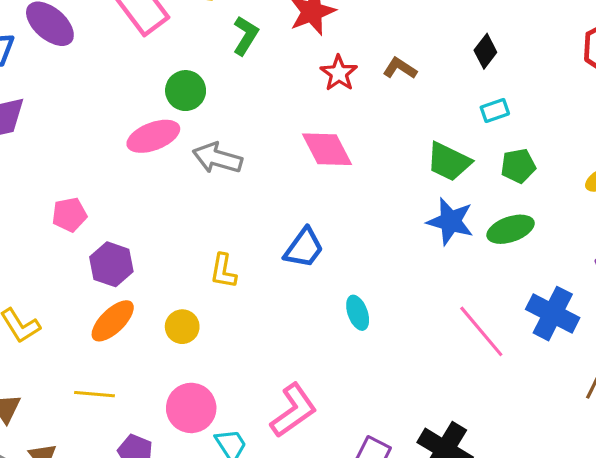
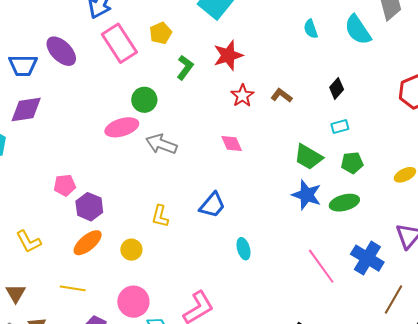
pink diamond: (327, 149) -> (232, 143), size x0.7
pink pentagon: (69, 215) -> (65, 185), moved

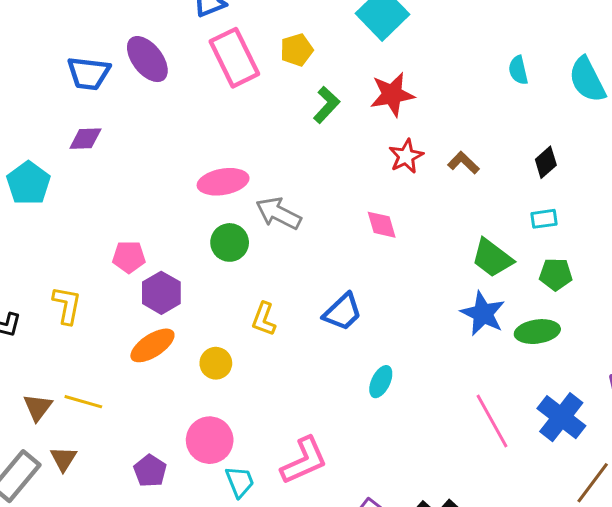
green circle: (144, 100) -> (230, 242), moved
purple diamond: (26, 109) -> (85, 139), size x0.7
yellow L-shape: (29, 242) -> (67, 305), moved, turned -148
cyan ellipse: (244, 249) -> (381, 382), turned 35
yellow line: (73, 288) -> (83, 402), moved

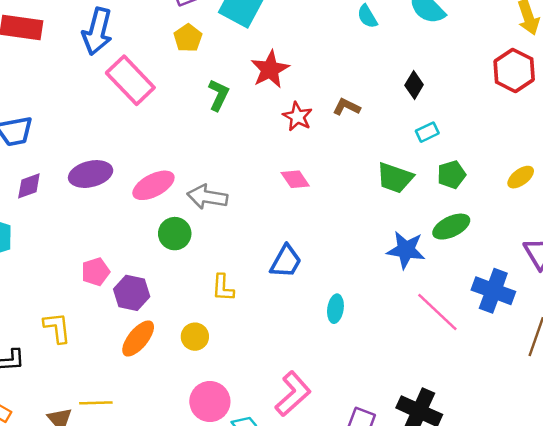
yellow pentagon: (297, 50) -> (188, 38), moved
purple ellipse: (147, 59) -> (91, 174), moved, turned -48
blue star: (483, 314) -> (406, 250), moved

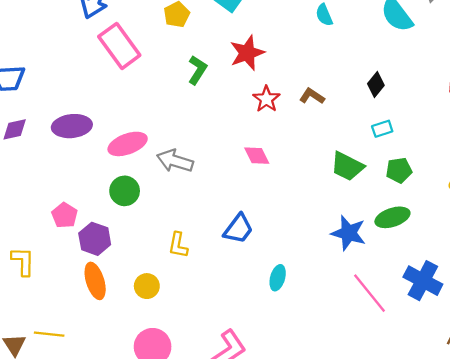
cyan semicircle: (367, 16) -> (324, 15), moved
green circle: (175, 234) -> (125, 191), moved
pink pentagon: (96, 272) -> (65, 215), turned -30
orange ellipse: (138, 338) -> (95, 281), turned -64

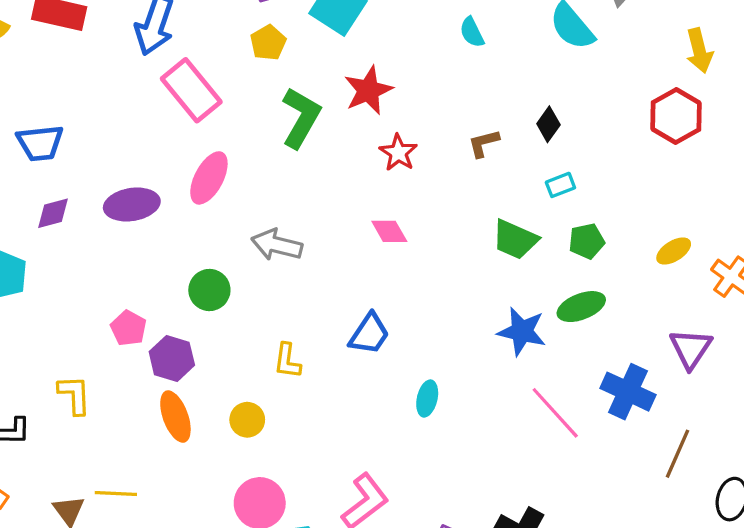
green L-shape: (197, 70) -> (301, 118), size x1.5
brown L-shape: (312, 96) -> (484, 143), moved, turned -45
pink ellipse: (128, 144) -> (209, 178), moved, turned -39

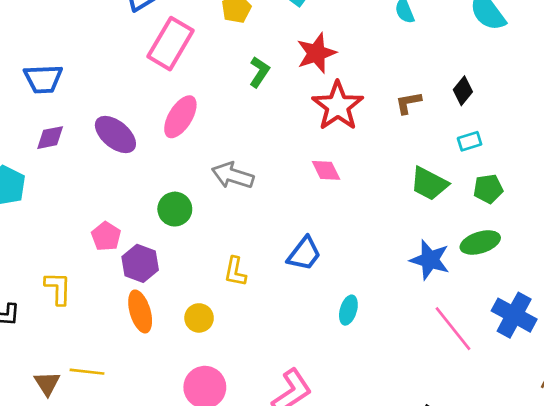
pink rectangle: (191, 90) -> (170, 44), turned 66
green L-shape: (301, 118) -> (259, 72), size x0.6
red star: (398, 153) -> (338, 106), size x1.6
purple ellipse: (132, 204) -> (115, 134), turned 45

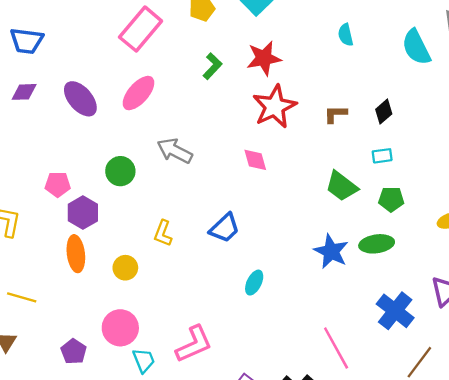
pink pentagon: (106, 236) -> (58, 184), turned 30
pink line: (453, 329) -> (336, 348), moved

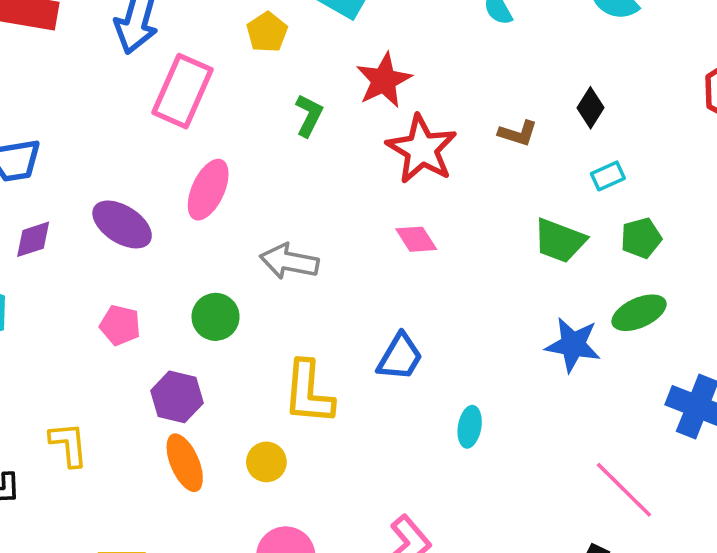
brown L-shape: (335, 114) -> (518, 133), turned -145
pink pentagon: (58, 184) -> (120, 325), moved, turned 30
yellow L-shape: (163, 233) -> (308, 393), size x1.6

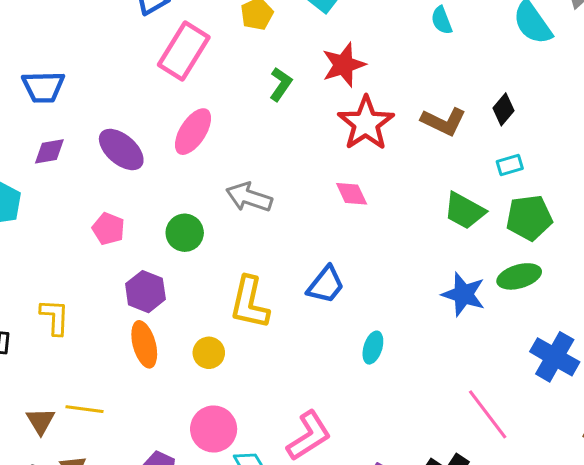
brown L-shape: (518, 133) -> (444, 121), size x1.4
green pentagon: (641, 238) -> (529, 218), size x1.4

